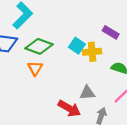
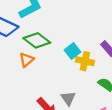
gray triangle: (87, 93) -> (68, 98), turned 42

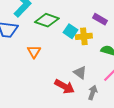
green diamond: (37, 40) -> (47, 20), moved

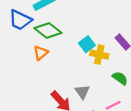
green diamond: (47, 20) -> (48, 31), moved

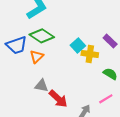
blue trapezoid: (20, 20) -> (17, 45), moved, turned -40
gray triangle: (82, 92) -> (41, 86), moved, turned -40

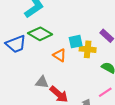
cyan square: (78, 45) -> (76, 42), turned 32
orange triangle: (37, 57) -> (60, 55), moved, turned -40

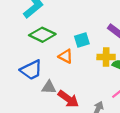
blue trapezoid: (16, 44) -> (31, 70), moved
yellow cross: (88, 49) -> (106, 57), moved

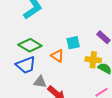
green diamond: (42, 35) -> (30, 45), moved

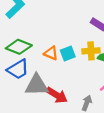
cyan square: (73, 43) -> (68, 54), moved
gray triangle: (40, 82) -> (37, 85), size x1.6

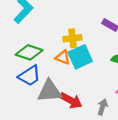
yellow cross: (91, 51) -> (72, 38), moved
cyan square: (68, 54) -> (80, 57), size x1.5

